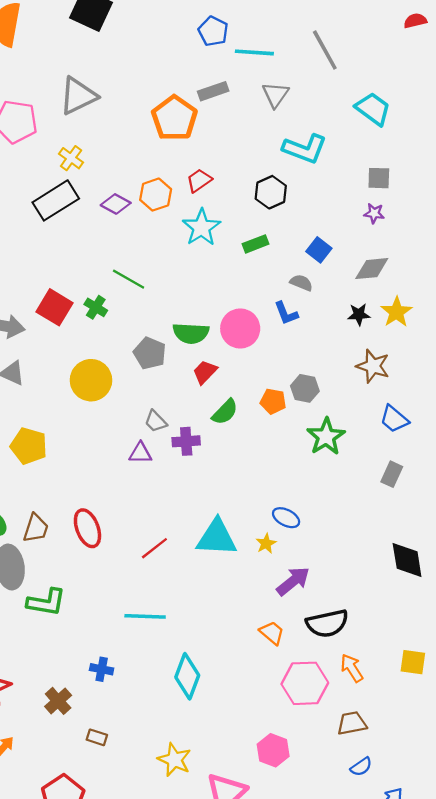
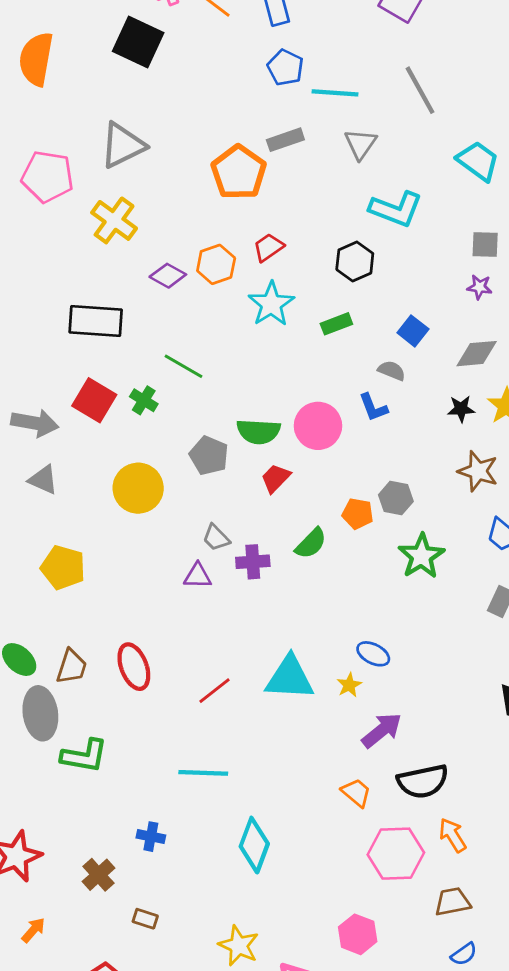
yellow cross: (71, 158) -> (114, 220), size x1.5
black rectangle: (56, 200) -> (96, 321), moved, turned 36
green semicircle: (225, 412) -> (311, 543), moved

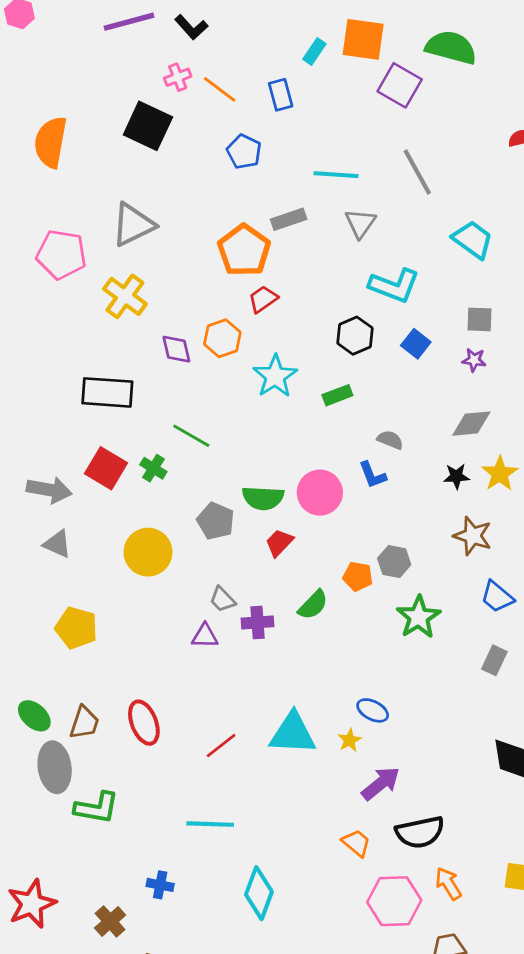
blue pentagon: (285, 67) -> (244, 152), moved
red trapezoid: (268, 247) -> (263, 299), moved
purple diamond: (168, 276) -> (176, 349), turned 48
blue square: (413, 331) -> (416, 344), moved

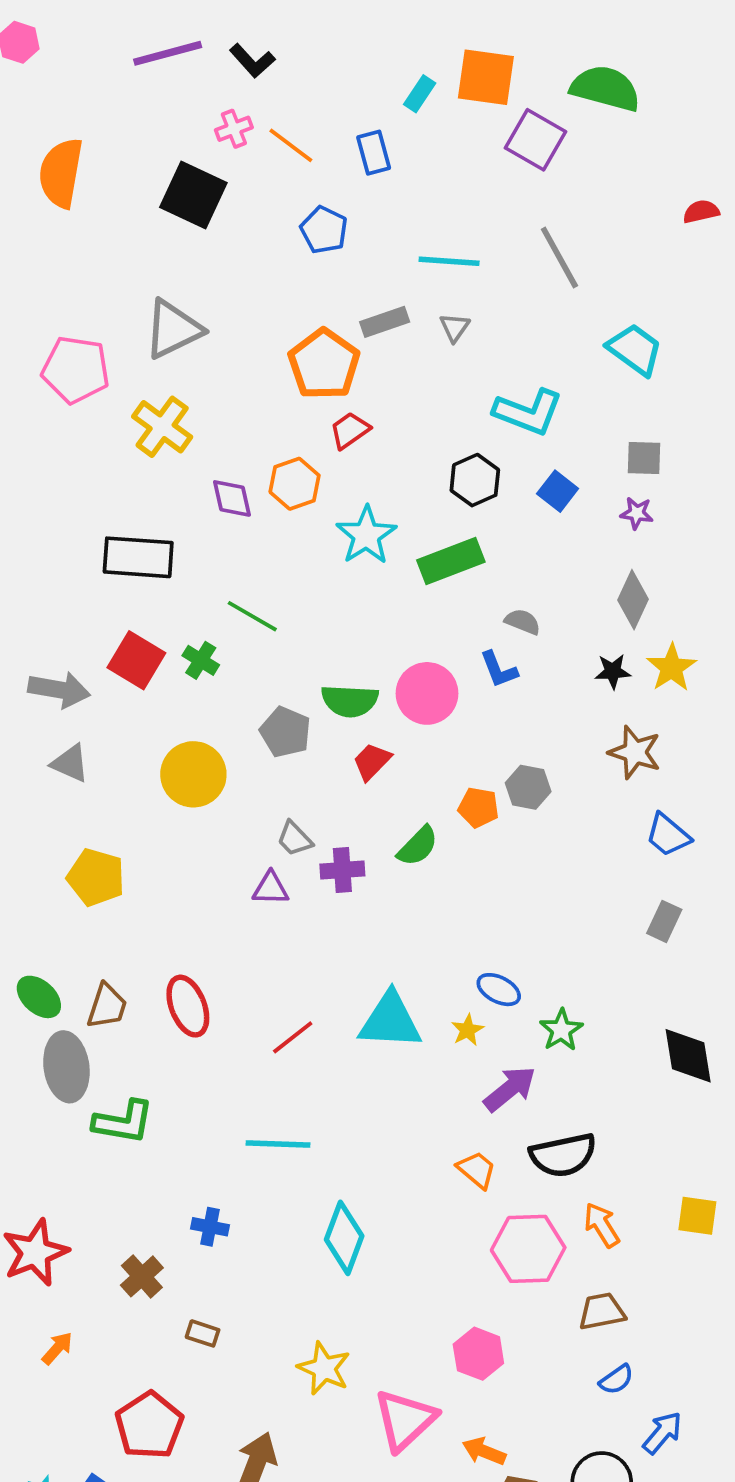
orange semicircle: (51, 142) -> (61, 173), moved
gray triangle: (360, 223) -> (455, 327), moved, size x0.7
green rectangle: (337, 395) -> (451, 561), size x1.6
gray diamond: (471, 424) -> (633, 600), turned -60
green star: (419, 617) -> (561, 1030), moved, size x0.7

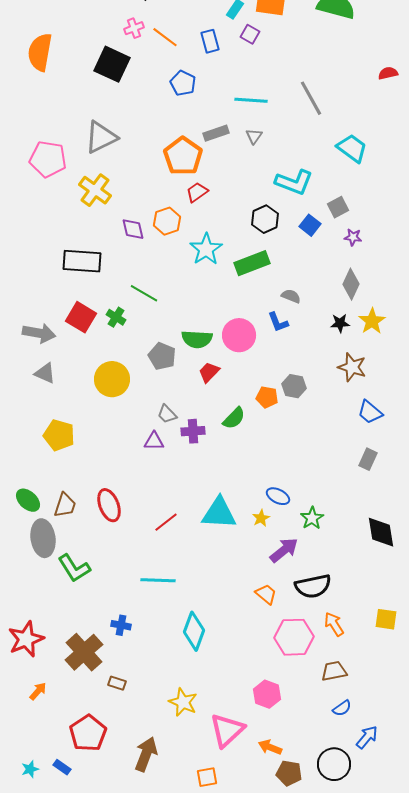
purple square: (536, 140) -> (250, 34), moved, size x0.6
gray square: (644, 458) -> (338, 207), moved, turned -30
green L-shape: (123, 1122) -> (74, 568), turned 48
brown cross: (142, 1276) -> (84, 652), size x1.6

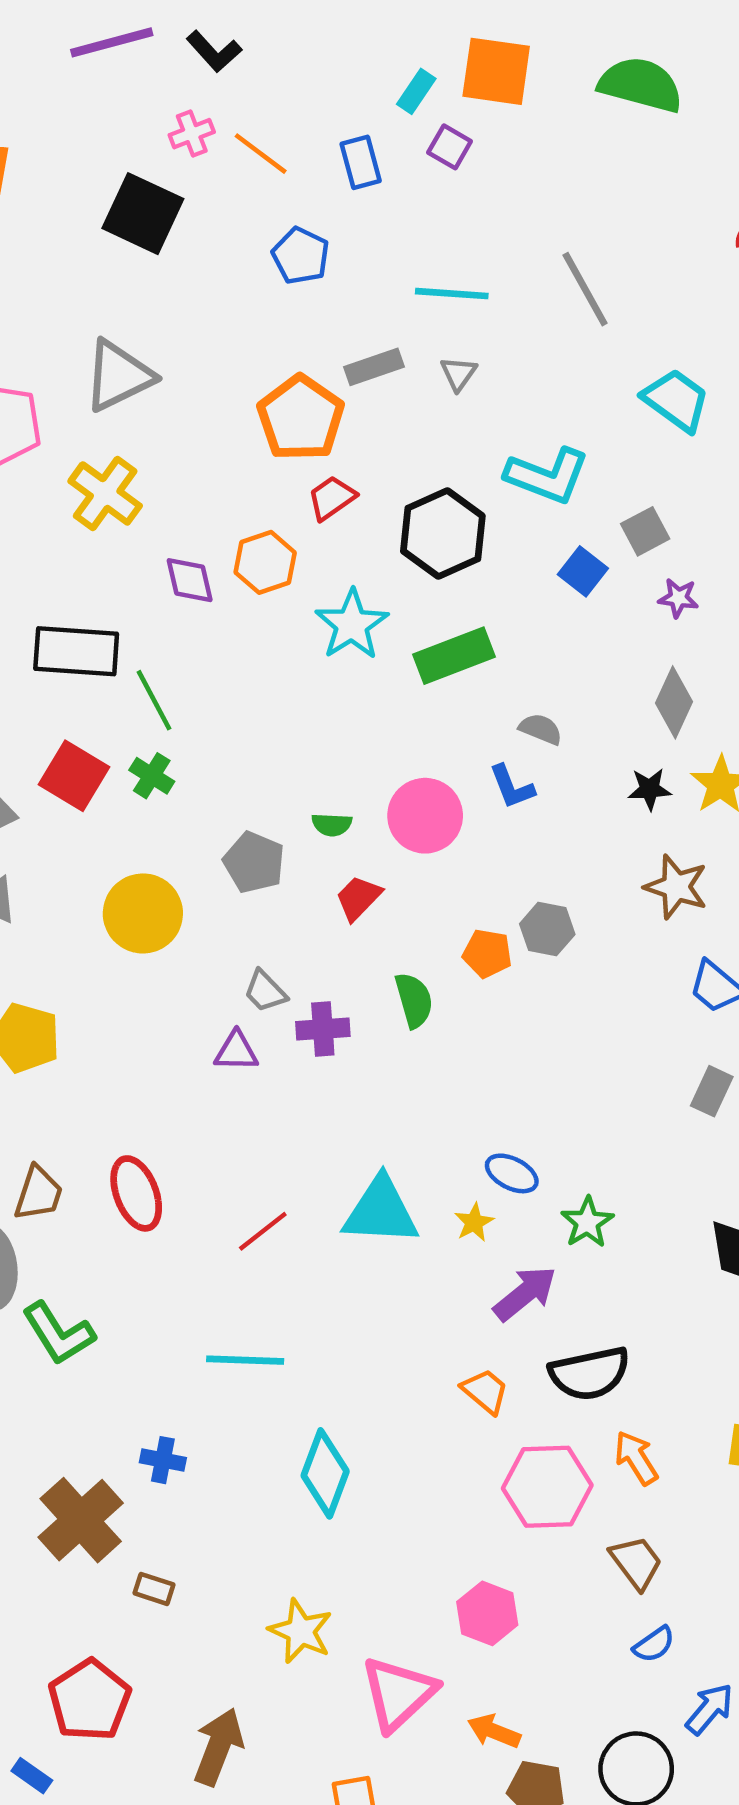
black hexagon: (265, 219) -> (443, 534), moved, size x1.4
green line: (144, 293) -> (154, 700), moved, turned 32
green semicircle: (197, 339) -> (332, 825), size x0.6
green semicircle: (234, 418) -> (414, 1000), turned -60
brown trapezoid: (334, 671) -> (636, 1562), turned 64

